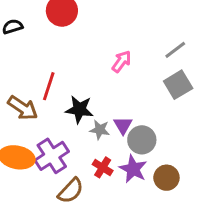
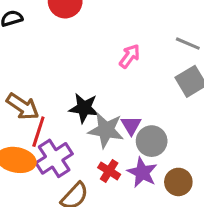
gray line: (175, 50) -> (188, 44), turned 60
red line: (49, 86) -> (38, 132), moved
gray star: (100, 130) -> (106, 130), size x1.6

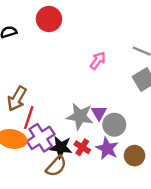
brown arrow: (23, 106) -> (17, 99), turned 85
black star: (84, 108) -> (61, 147), moved

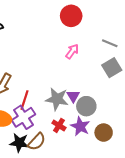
red circle: (49, 19) -> (71, 16), moved
red line: (29, 118) -> (24, 100), moved
black star: (61, 147) -> (19, 143), moved

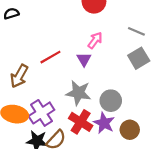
purple triangle: (73, 96) -> (84, 59), moved
red line: (24, 100) -> (50, 57), moved, turned 42
red cross: (59, 125) -> (81, 122), size x1.5

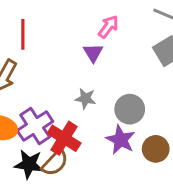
red line: (50, 57) -> (23, 34), moved, turned -60
gray star: (78, 93) -> (85, 98), size x0.6
red cross: (81, 122) -> (64, 138), moved

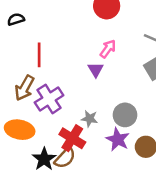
gray star: (85, 98) -> (89, 119), moved
purple cross: (35, 126) -> (49, 99), moved
black star: (29, 164) -> (44, 159), turned 30

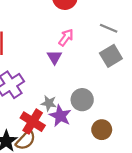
purple star: (118, 139) -> (60, 116), moved

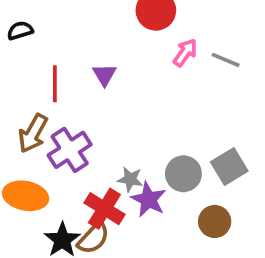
pink arrow: (66, 38) -> (185, 53), moved
gray square: (111, 56) -> (229, 166), moved
purple triangle: (55, 57) -> (104, 75), moved

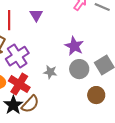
purple star: (149, 199) -> (74, 46), moved
red cross: (104, 209) -> (19, 84), moved

